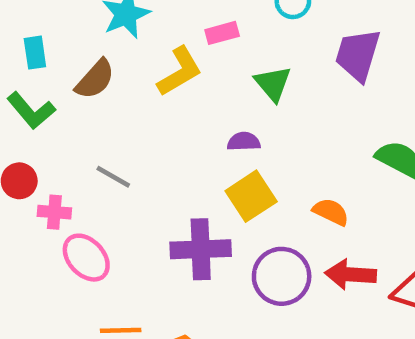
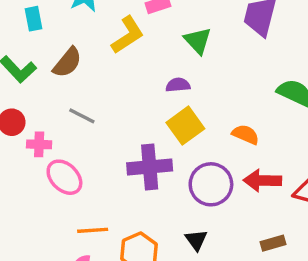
cyan rectangle: (35, 53) -> (34, 19), moved
brown semicircle: (95, 79) -> (67, 62), moved

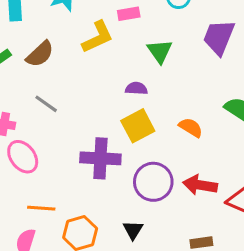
orange semicircle: (246, 134) -> (191, 127), moved

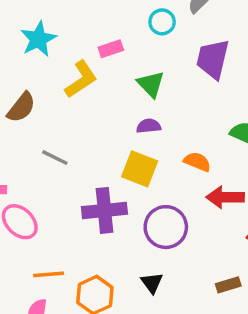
purple semicircle: (136, 88) -> (149, 126), moved
gray line: (46, 104) -> (55, 158), moved
yellow square: (138, 126) -> (140, 169), turned -32
red arrow: (200, 185) -> (225, 197), moved

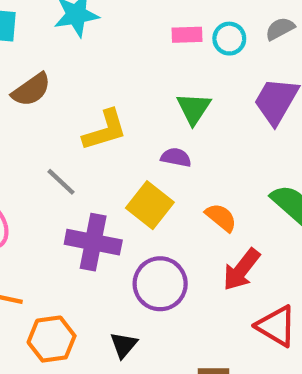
pink rectangle: (111, 49) -> (187, 35), moved
yellow L-shape: (81, 79) -> (105, 130), moved
gray line: (55, 158) -> (61, 182), moved
red arrow: (225, 197) -> (241, 270), turned -69

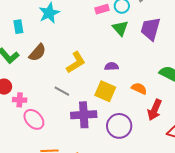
green triangle: (194, 109) -> (120, 28), moved

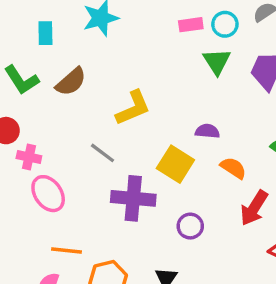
purple semicircle: (111, 66) -> (207, 131), moved
purple circle: (119, 126) -> (190, 226), size x0.6

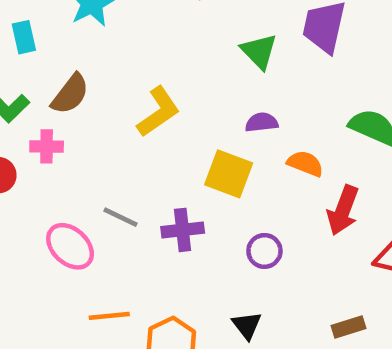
green triangle: (217, 62) -> (259, 51), moved
gray line: (102, 153) -> (121, 217), moved
pink cross: (29, 157) -> (47, 146), moved
purple cross: (133, 198) -> (183, 230), size x0.7

